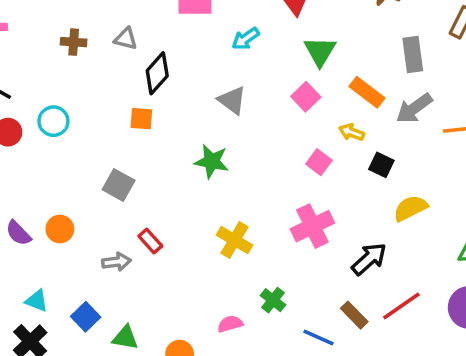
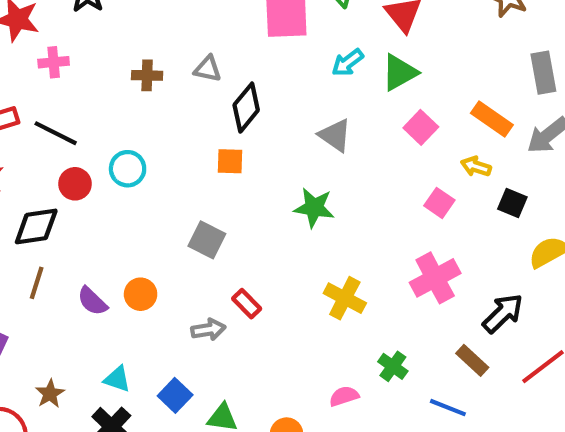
green triangle: (320, 51) -> (399, 72), moved, turned 32
brown rectangle: (354, 315) -> (472, 360), moved

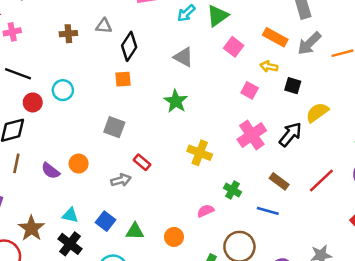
green star: (314, 208) -> (176, 101), turned 30
black arrow: (503, 313) -> (290, 134), moved
brown star: (50, 394) -> (31, 228), size x1.5

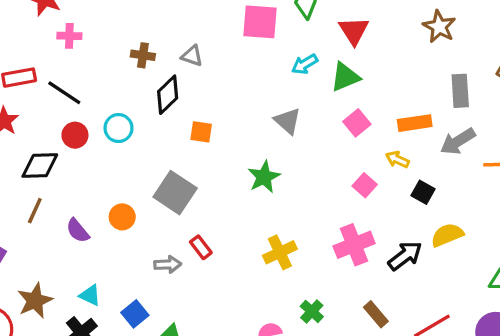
orange rectangle: (275, 37) -> (415, 123), turned -50
black diamond: (129, 46) -> (168, 95), moved
gray square: (114, 127) -> (175, 193), size x1.4
yellow cross: (200, 153) -> (280, 252), turned 30
orange circle: (79, 164) -> (122, 217), moved

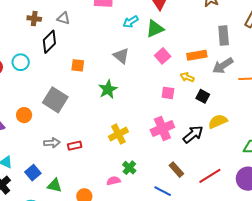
orange square: (201, 132) -> (78, 65), moved
pink square: (365, 185) -> (168, 93), turned -32
red rectangle: (201, 247) -> (75, 146), moved, turned -64
green cross: (312, 311) -> (129, 168), moved

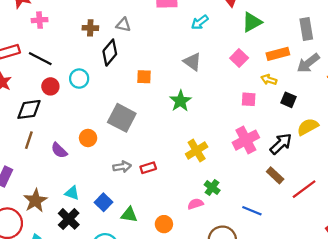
green triangle: (155, 29) -> (252, 22), moved
brown rectangle: (176, 170) -> (275, 175), moved

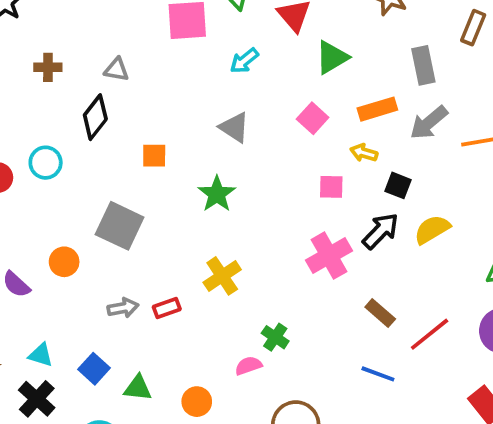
brown cross: (90, 28) -> (48, 67), moved
black arrow: (281, 144) -> (381, 231), moved
yellow cross: (197, 150) -> (222, 276), moved
blue line: (252, 211) -> (378, 374), moved

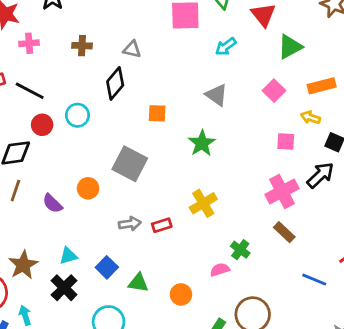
brown rectangle: (380, 313) -> (284, 232), moved
cyan triangle: (41, 355) -> (68, 256), turned -36

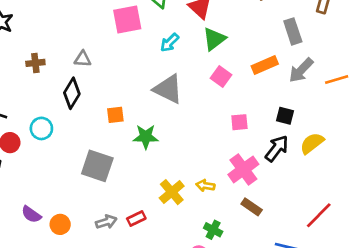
green triangle: (290, 47) -> (214, 39), moved
gray triangle: (217, 95) -> (168, 89), size x1.4
yellow arrow: (310, 117) -> (205, 186), moved
green star: (202, 143) -> (146, 137), moved, turned -30
orange circle: (88, 188) -> (60, 224), moved

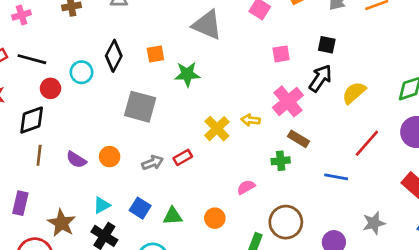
black diamond: (72, 93) -> (114, 56), moved
yellow semicircle: (312, 143) -> (354, 93), moved
orange circle: (60, 224) -> (110, 157), moved
green cross: (213, 230) -> (281, 161), moved, turned -30

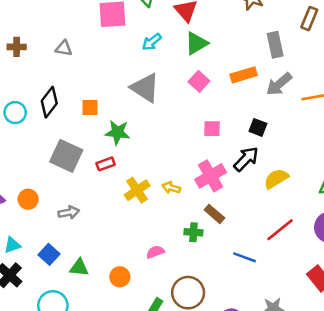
red rectangle: (183, 157) -> (106, 164), moved

